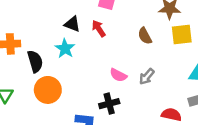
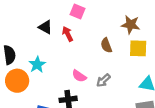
cyan star: (65, 48) -> (37, 65), moved

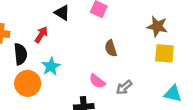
black triangle: (45, 27) -> (62, 13), moved
red arrow: (68, 34) -> (41, 35), moved, turned 56
brown semicircle: (106, 45) -> (111, 48), moved

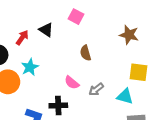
black triangle: (62, 13) -> (46, 30), moved
yellow square: (164, 53) -> (138, 72), moved
cyan triangle: (173, 94) -> (125, 96), moved

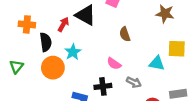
black triangle: (46, 30) -> (86, 15), size x1.5
gray arrow: (96, 89) -> (134, 82), moved, turned -112
cyan triangle: (125, 96) -> (157, 63), moved

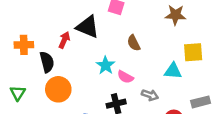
cyan star: (73, 52) -> (106, 65), moved

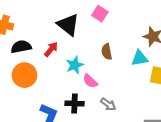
red arrow: (64, 40) -> (51, 49), moved
black semicircle: (47, 62) -> (21, 47), turned -102
cyan triangle: (173, 71) -> (140, 58), moved, turned -30

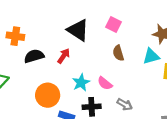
pink square: (100, 14) -> (114, 24), moved
cyan star: (75, 65) -> (81, 83), moved
orange circle: (25, 75) -> (48, 95), moved

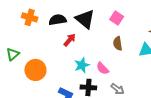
black semicircle: (34, 56) -> (58, 20), moved
orange circle: (48, 95) -> (35, 70), moved

